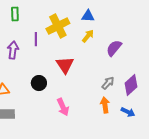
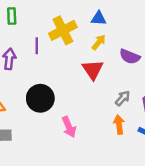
purple semicircle: (114, 48) -> (130, 57), turned -108
red triangle: (65, 65) -> (93, 70), moved
black circle: (39, 83) -> (40, 98), size x1.5

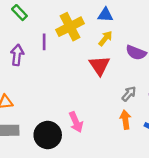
green rectangle: (12, 16) -> (19, 13), turned -42
black circle: (40, 98) -> (48, 135), moved

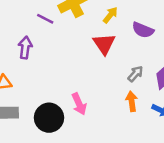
purple line: (44, 42) -> (45, 19), turned -63
purple arrow: (17, 55) -> (25, 48), moved

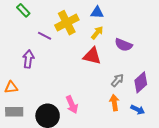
red triangle: (104, 44) -> (92, 56), turned -42

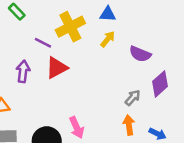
red triangle: (92, 56) -> (57, 68), moved, turned -42
purple diamond: (141, 82) -> (160, 84), moved

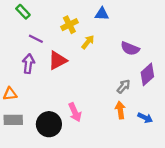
yellow cross: (70, 27) -> (69, 25), size x0.7
yellow arrow: (108, 39) -> (88, 42), moved
purple line: (43, 43) -> (36, 39), moved

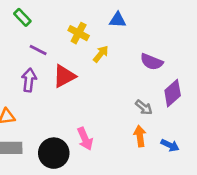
yellow cross: (69, 25) -> (79, 33), turned -35
gray arrow: (124, 86) -> (144, 107), turned 88

